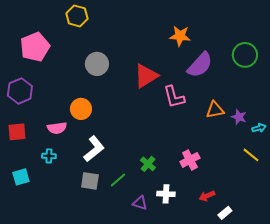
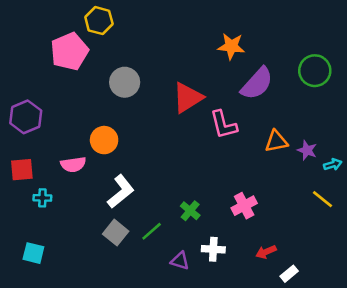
pink pentagon: (35, 47) -> (69, 51), moved
cyan cross: (49, 156) -> (42, 198), moved
cyan square: (21, 177) -> (33, 253), moved, turned 30
gray square: (90, 181) -> (116, 233), turned 30

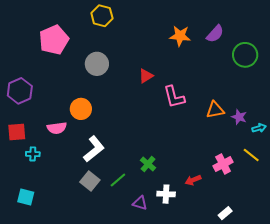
yellow hexagon: (99, 21) -> (102, 16), moved
purple semicircle: (257, 84) -> (215, 34), moved, size x0.7
red triangle: (188, 98) -> (146, 76), size x0.6
pink cross: (244, 206) -> (223, 164), moved
red arrow: (266, 252) -> (193, 180), moved

